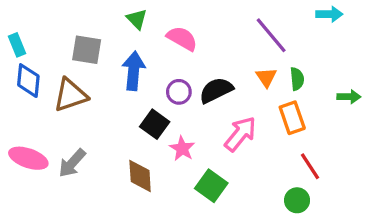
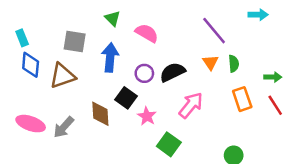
orange rectangle: (292, 118) -> (242, 99), moved
red line: (310, 166) -> (275, 105), moved
brown diamond: (140, 176) -> (100, 114), moved

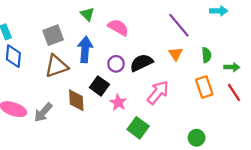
gray square: (75, 42) -> (53, 35), turned -30
green semicircle: (234, 64) -> (206, 55), moved
brown triangle: (62, 76) -> (56, 66), moved

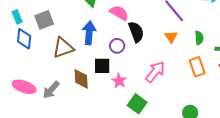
gray square: (53, 35) -> (44, 20), moved
black semicircle: (141, 63) -> (136, 32), moved, turned 95
black square: (99, 86) -> (102, 66), turned -36

